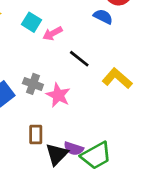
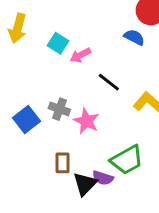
green trapezoid: (96, 156) -> (127, 160), moved

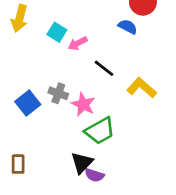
green trapezoid: (127, 160) -> (100, 131), moved
brown rectangle: (62, 163) -> (18, 164), moved
purple semicircle: (103, 178) -> (94, 175), moved

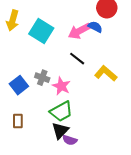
cyan square: (57, 32) -> (41, 31), size x1.6
pink arrow: (78, 43) -> (79, 31), moved, size x1.5
green trapezoid: (100, 131) -> (61, 111), moved
brown rectangle: (18, 164) -> (18, 121), moved

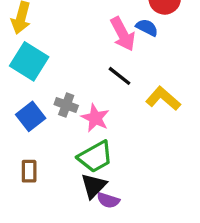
cyan square: (41, 31) -> (29, 61), moved
pink arrow: (79, 31) -> (123, 34), turned -90

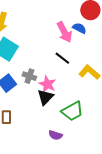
green trapezoid: (95, 157) -> (72, 111), moved
black triangle: (94, 186) -> (45, 97), moved

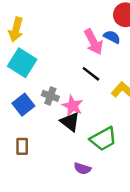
black triangle: (45, 97) -> (70, 122), turned -36

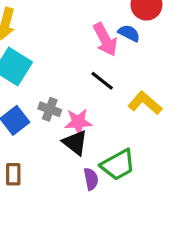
pink star: (73, 106) -> (78, 122), turned -30
purple semicircle: (82, 169) -> (91, 179), moved, turned -119

